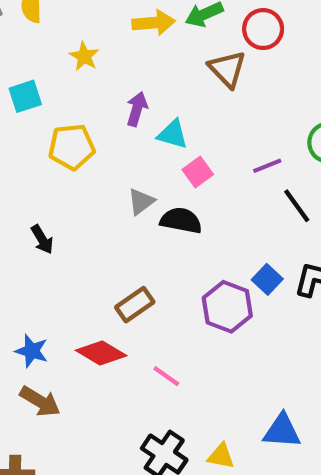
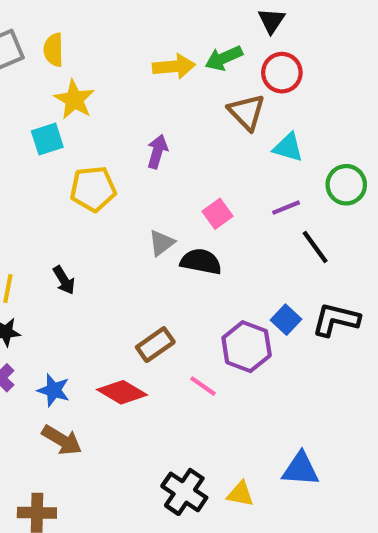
yellow star: (84, 56) -> (74, 100), moved, size x1.4
cyan triangle: (173, 134) -> (288, 147), moved
pink line: (166, 376) -> (203, 386), moved

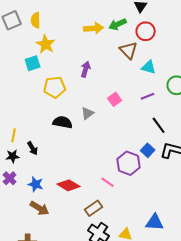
black line: (315, 247) -> (159, 125), moved
black semicircle: (201, 262) -> (63, 122), moved
black arrow: (64, 280) -> (33, 148), moved
brown rectangle: (155, 345) -> (94, 208), moved

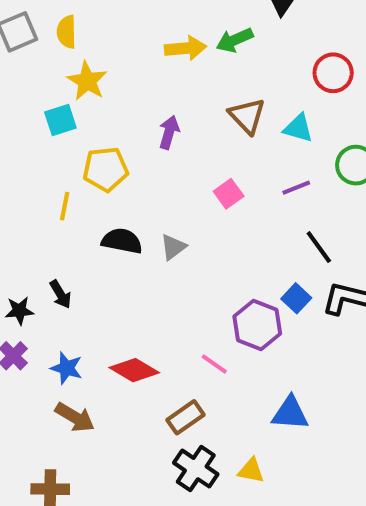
red circle: (146, 31) -> (333, 73), moved
brown triangle: (129, 50) -> (247, 116), moved
gray triangle: (88, 113) -> (173, 247), moved
yellow line: (14, 135) -> (65, 206), moved
blue triangle: (155, 222) -> (290, 413), moved

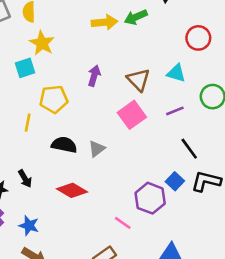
brown triangle: (247, 116) -> (138, 80), moved
pink square: (229, 194) -> (132, 115), size x1.5
red diamond: (134, 370) -> (72, 190), moved

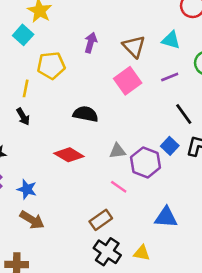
cyan square: (25, 68) -> (23, 35), turned -30
black semicircle: (64, 145) -> (86, 114), moved
gray triangle: (97, 149) -> (117, 151), moved, turned 30
black arrow: (25, 179) -> (23, 117), moved

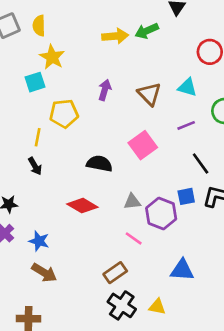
cyan square: (23, 35) -> (35, 82), turned 30
pink square: (128, 81) -> (143, 145), moved
blue square: (170, 146) -> (186, 196), turned 36

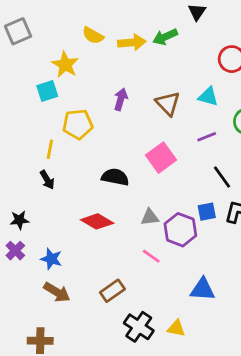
yellow semicircle: (39, 26) -> (93, 35), moved, turned -60
brown rectangle: (115, 273) -> (112, 291), moved

